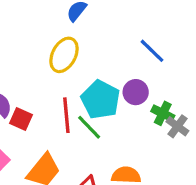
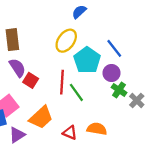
blue line: (152, 51) -> (114, 48), moved
cyan pentagon: (101, 100) -> (87, 60), moved
green cross: (163, 113) -> (119, 90), moved

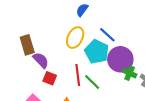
blue line: (114, 48) -> (107, 35), moved
purple semicircle: (17, 68) -> (41, 60), moved
purple circle: (112, 73) -> (120, 59), size x1.6

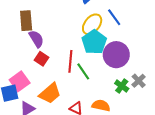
blue line: (107, 35) -> (114, 17), moved
yellow ellipse: (75, 38) -> (92, 24), moved
green cross: (130, 73) -> (122, 86), moved

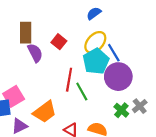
blue line: (114, 17) -> (114, 53), moved
red square: (41, 59) -> (59, 42), moved

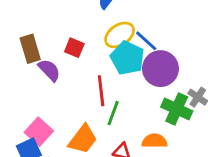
yellow ellipse: (95, 42) -> (120, 35), turned 30
green line: (82, 91) -> (113, 113), moved, turned 66
green cross: (121, 110) -> (177, 109), size x1.5

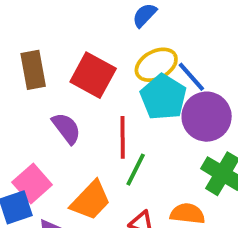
red square: (74, 48) -> (93, 75), size x1.6
purple semicircle: (49, 70) -> (66, 128), moved

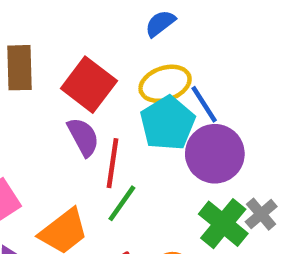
purple semicircle: (66, 128) -> (83, 137), moved

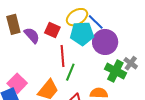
red square: (89, 85) -> (52, 30), moved, size x0.7
cyan pentagon: (168, 123) -> (82, 34), turned -30
purple semicircle: (83, 137) -> (32, 35), moved

